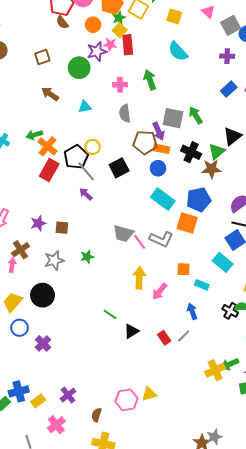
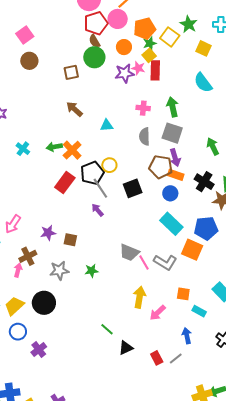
green circle: (79, 68) -> (94, 57), moved
gray square: (173, 118) -> (172, 133), moved
orange cross: (47, 146) -> (72, 150), moved

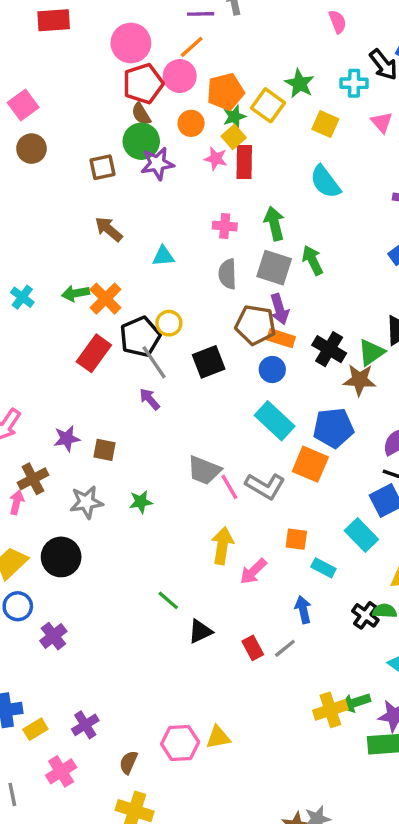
purple star: (125, 73) -> (157, 164), moved
green arrow: (213, 146) -> (313, 260), moved

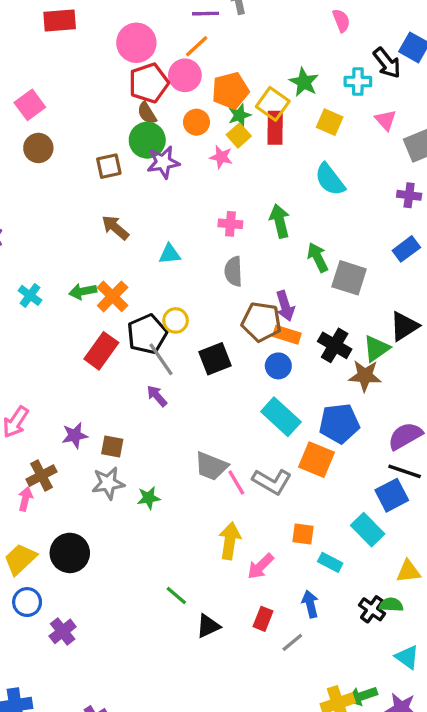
red rectangle: (244, 162) -> (275, 128), moved
gray square: (274, 268) -> (349, 278), moved
gray star: (86, 502) -> (108, 483), moved
red rectangle: (253, 648) -> (263, 619), moved, turned 50

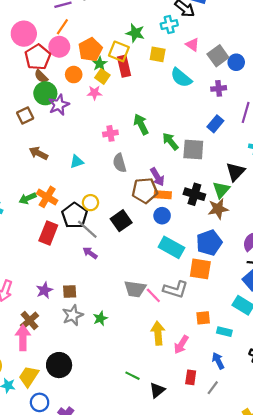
cyan semicircle: (330, 180) -> (181, 78), moved
blue rectangle: (406, 249) -> (215, 124), moved
pink arrow: (25, 499) -> (23, 338), size x1.6

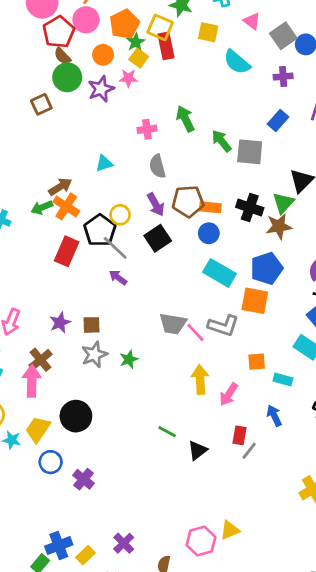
purple star: (59, 105) -> (101, 89), moved
brown arrow: (38, 153) -> (60, 187), moved, turned 120
purple arrow: (157, 177) -> (156, 204), moved
gray line: (213, 388) -> (249, 451), moved

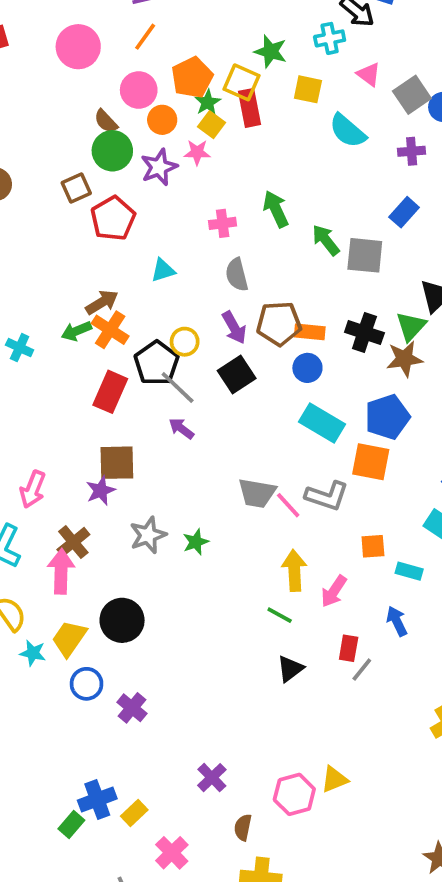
pink circle: (86, 20) -> (139, 90), moved
red pentagon: (59, 32) -> (113, 218), moved
brown square: (91, 325) -> (117, 463), moved, size x1.5
green line: (167, 432) -> (280, 615), moved
purple cross: (124, 543) -> (212, 778), moved

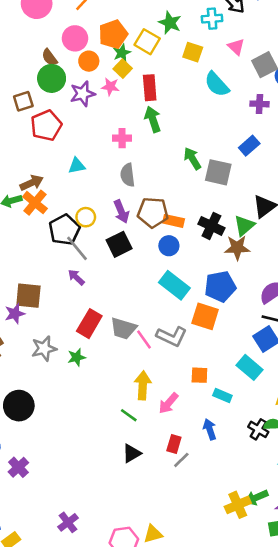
red rectangle: (249, 108) -> (150, 88), moved
green arrow: (276, 209) -> (153, 119), moved
red rectangle: (110, 392) -> (89, 324), moved

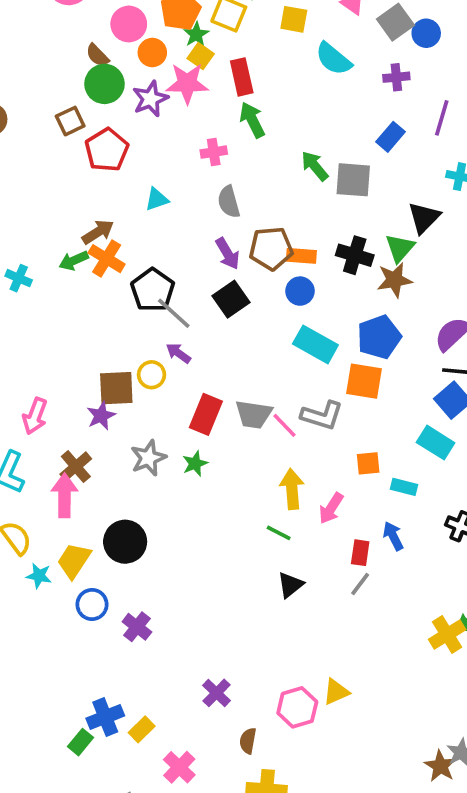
pink star: (110, 87) -> (187, 83), size x1.6
yellow circle: (86, 217) -> (152, 375), moved
red rectangle: (174, 444) -> (360, 553), moved

